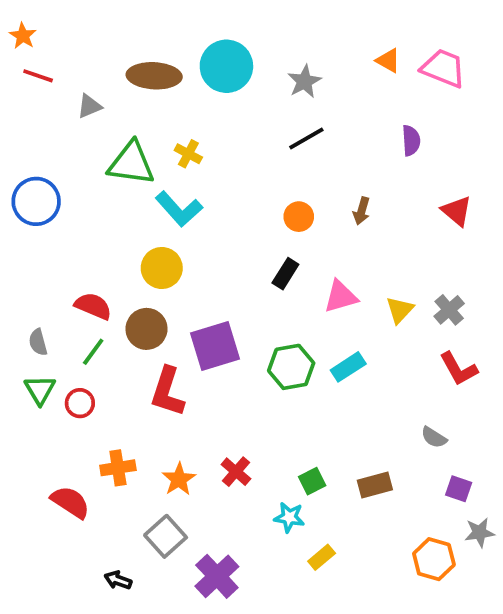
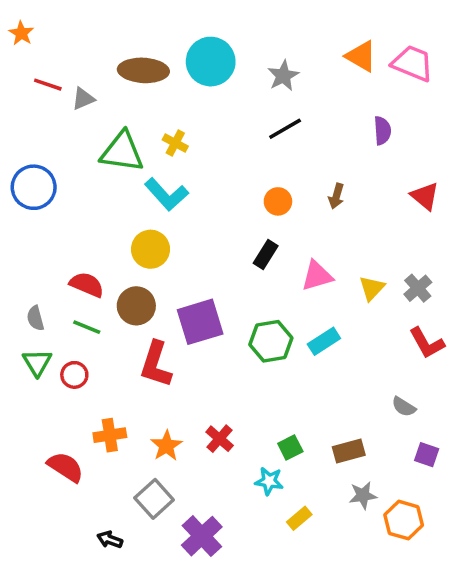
orange triangle: (388, 61) -> (361, 56), size x1.4
red line: (38, 76) -> (48, 85), moved
green line: (93, 352) -> (87, 327), turned 76
gray star: (480, 533) -> (363, 495), moved

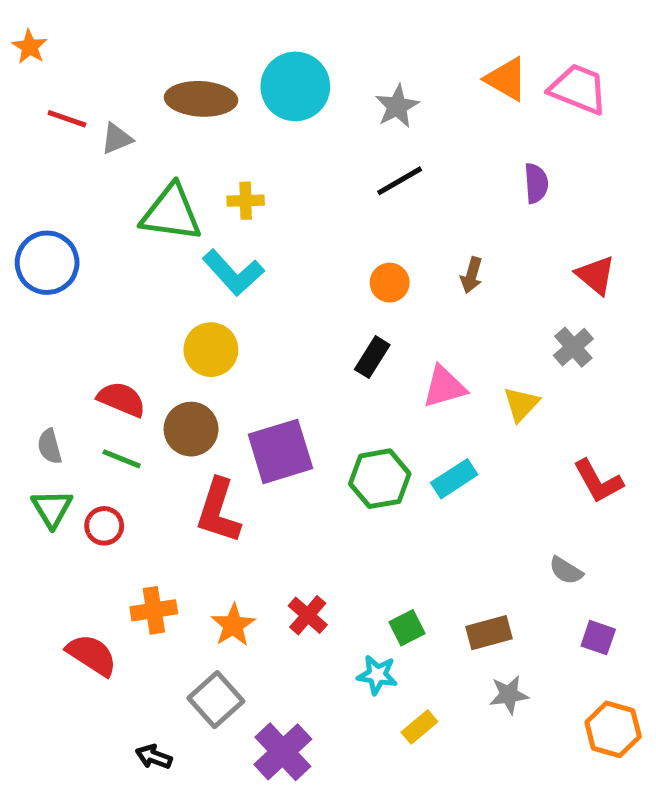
yellow cross: (175, 143) -> (246, 201), turned -30
gray cross: (418, 288) -> (573, 347), moved
orange hexagon: (404, 520) -> (613, 729), moved

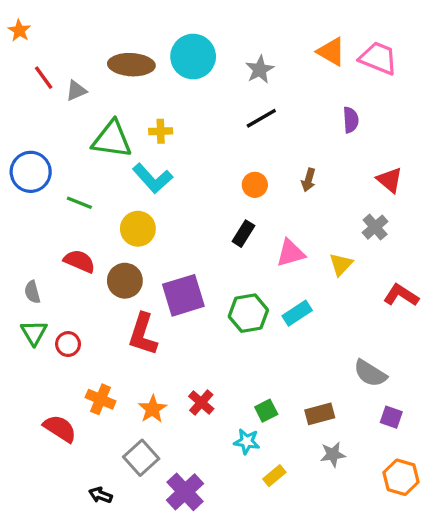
red line: (67, 119) -> (44, 78), turned 35
green line: (122, 459) -> (79, 203), moved
red L-shape: (598, 481) -> (401, 295), moved, turned 152
gray semicircle: (566, 571) -> (370, 373), size x1.5
orange cross: (154, 610) -> (101, 399), turned 32

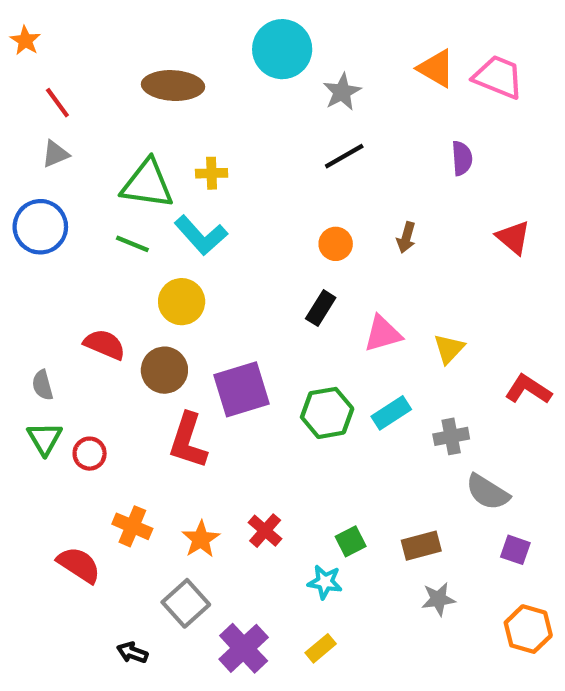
cyan circle: (193, 57) -> (282, 49), moved
gray triangle: (76, 91) -> (55, 154), moved
green line: (79, 203) -> (132, 244), moved
gray cross: (375, 227) -> (451, 436), moved, turned 30
yellow rectangle: (274, 476) -> (321, 648), moved

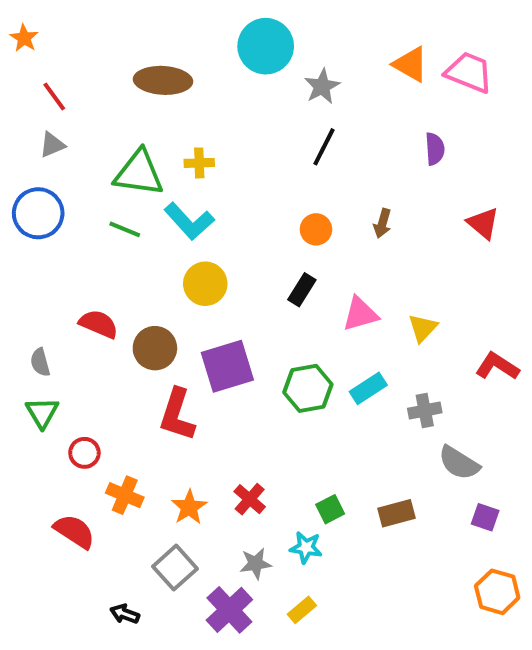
black line: (344, 156) -> (324, 147), turned -33
yellow circle: (182, 302) -> (205, 284), moved
red circle: (90, 454) -> (84, 453), moved
gray star: (438, 599) -> (256, 564), moved

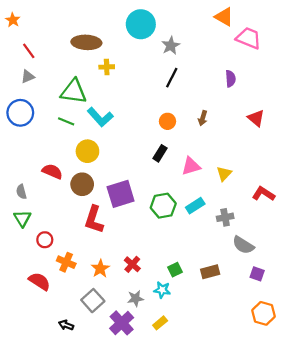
orange triangle: (411, 64) -> (224, 17), moved
yellow cross: (199, 163) -> (107, 67), moved
yellow circle: (205, 284) -> (87, 151), moved

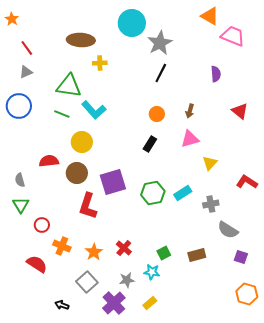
gray star: (171, 46) -> (160, 43), size x1.4
pink triangle: (191, 166) -> (190, 139), moved
red semicircle: (52, 171) -> (49, 161), turned -30

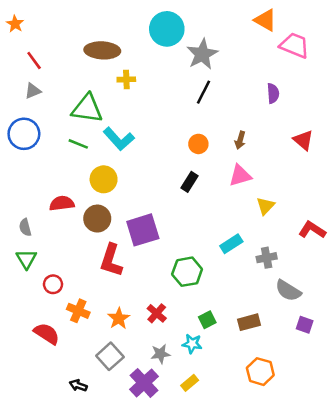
green hexagon: (153, 193) -> (187, 272), moved
orange hexagon: (247, 294) -> (260, 372), moved

